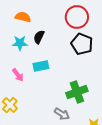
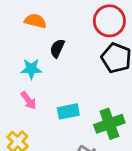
cyan star: (20, 43) -> (31, 69), moved
cyan rectangle: (41, 66) -> (68, 111), moved

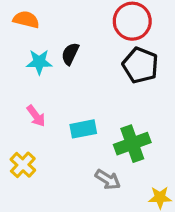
orange semicircle: (35, 21) -> (26, 20), moved
cyan star: (31, 69) -> (39, 62), moved

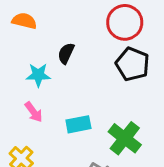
cyan star: (39, 62) -> (38, 75), moved
green cross: (132, 144) -> (125, 138), turned -32

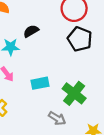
black semicircle: (66, 53) -> (31, 31), turned 35

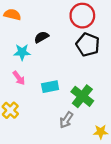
gray arrow: (57, 118) -> (66, 120), turned 91

